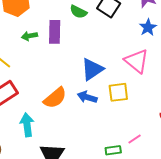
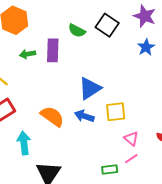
pink triangle: (137, 61) -> (131, 139), moved, size x0.6
orange semicircle: (55, 98) -> (52, 116), turned -105

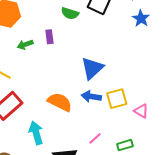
purple rectangle: (53, 50) -> (49, 37), size x0.6
yellow square: (116, 112) -> (117, 99), moved
pink line: (131, 159) -> (95, 138), moved

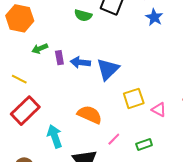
purple rectangle: (49, 37) -> (59, 58), moved
blue arrow: (91, 96) -> (80, 62), moved
orange semicircle: (60, 102) -> (90, 115), moved

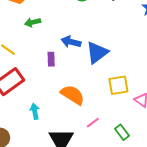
purple rectangle: (59, 58) -> (51, 59), moved
cyan arrow: (55, 136) -> (35, 111), size x0.7
green rectangle: (144, 144) -> (122, 132), turned 63

